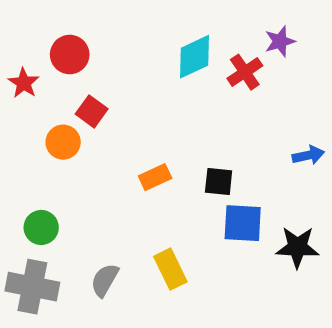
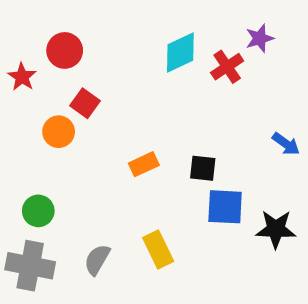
blue arrow: (308, 155) -> (286, 144), turned 48

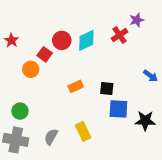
red circle: (65, 50) -> (62, 40), moved
cyan diamond: (180, 53) -> (86, 40), moved

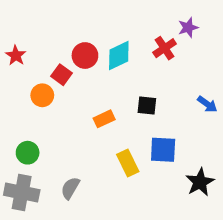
black square: (107, 89) -> (147, 106), moved
black star: (145, 121) -> (200, 182), moved, turned -30
yellow rectangle: (83, 131) -> (128, 163), moved

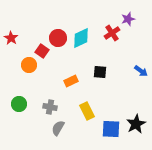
blue square: (163, 150) -> (111, 129), moved
gray semicircle: (70, 188) -> (58, 128), moved
gray cross: (22, 192) -> (50, 107), moved, size x0.6

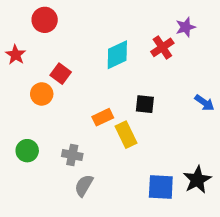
red circle: (58, 38) -> (45, 20), moved
yellow rectangle: (87, 111) -> (126, 135), moved

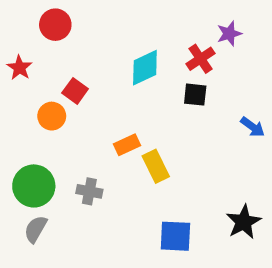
black square: (145, 104) -> (195, 95), moved
green circle: (27, 151) -> (34, 186), size x1.5
gray semicircle: (84, 186) -> (36, 229), moved
blue square: (161, 187) -> (175, 236), moved

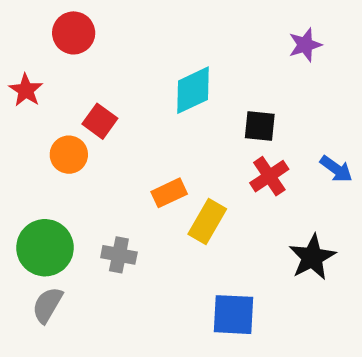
red cross: (201, 59) -> (269, 176), moved
yellow rectangle: (156, 166) -> (207, 221), turned 56
black star: (244, 222) -> (312, 257), moved

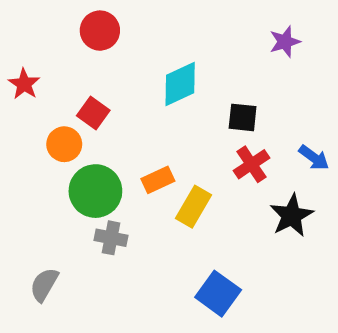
red circle: (74, 33) -> (100, 31), moved
green circle: (45, 248) -> (95, 191), moved
black star: (312, 257) -> (292, 216), moved
blue square: (233, 315) -> (218, 294), turned 33

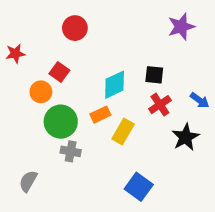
red circle: (100, 31) -> (75, 28), moved
purple star: (285, 42) -> (181, 27), size x1.4
red star: (24, 84) -> (15, 54), turned 30
cyan diamond: (180, 84) -> (115, 85), moved

